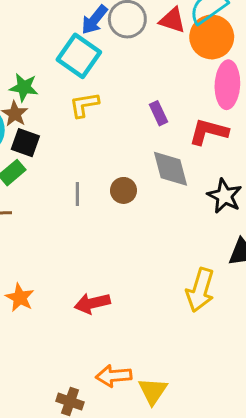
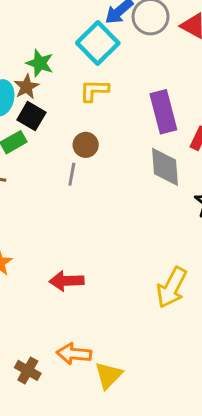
purple rectangle: (159, 113) -> (163, 112), size x1.8
brown circle: (123, 190) -> (86, 145), moved

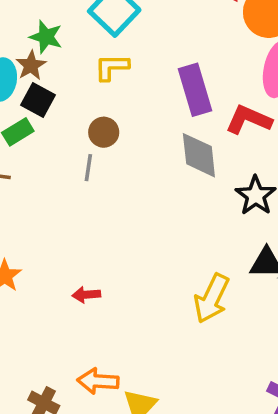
red arrow: (66, 281) -> (86, 295), size x0.7

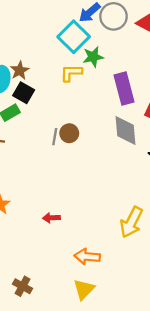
green star: (46, 37) -> (93, 57), moved, turned -30
brown circle: (104, 132) -> (69, 133), moved
orange arrow: (98, 381) -> (87, 257), moved

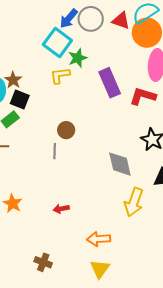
gray diamond: (126, 130) -> (120, 164), moved
gray line: (55, 137) -> (55, 151), moved
brown cross: (23, 286) -> (43, 262), moved

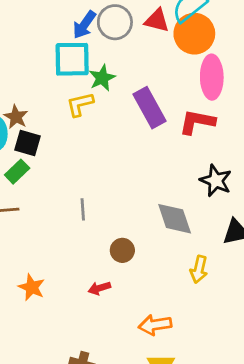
cyan square: (57, 43) -> (72, 59), turned -32
brown circle: (66, 130) -> (122, 250), moved
yellow arrow: (134, 202) -> (199, 269), size x0.7

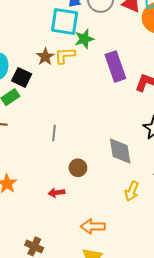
brown star: (16, 117) -> (45, 57), moved

